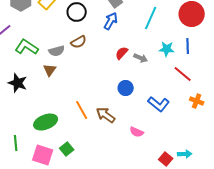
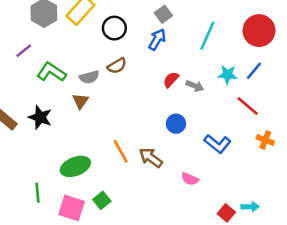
blue line: (188, 46) -> (254, 71), turned 42

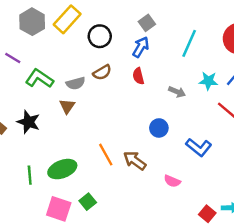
purple line: (24, 51) -> (13, 58), turned 70
red semicircle: (171, 80) -> (138, 76), moved, turned -56
green line: (38, 193) -> (30, 175), moved

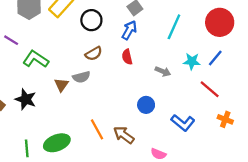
gray semicircle: (76, 83) -> (81, 77), moved

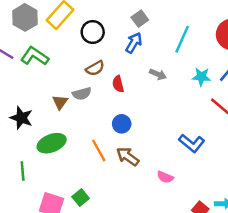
red semicircle: (127, 57) -> (118, 84), moved
green L-shape: (36, 59) -> (35, 56), moved
gray arrow: (163, 71) -> (158, 74), moved
blue circle: (146, 105) -> (122, 124), moved
green ellipse: (57, 143) -> (52, 143), moved

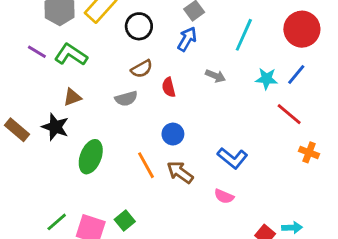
brown triangle: (60, 102) -> (72, 97), moved, turned 35
green ellipse: (52, 143) -> (91, 157), turned -48
blue L-shape: (192, 143) -> (232, 158), moved
green line: (23, 171) -> (57, 222), moved, turned 54

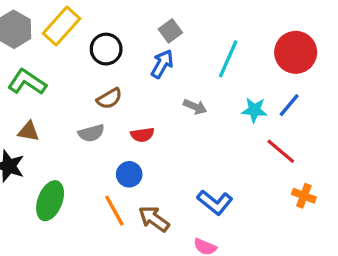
red semicircle: (169, 87) -> (142, 135), moved, turned -84
brown triangle: (72, 97) -> (29, 131), turned 30
blue circle: (173, 134) -> (129, 174), moved

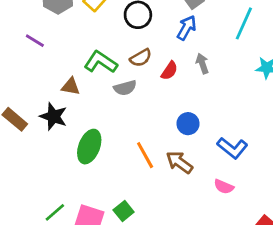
green L-shape: (27, 82) -> (101, 62), moved
gray arrow: (195, 107) -> (202, 64), moved, turned -132
red semicircle: (142, 135) -> (169, 71), moved, turned -48
blue circle: (129, 174) -> (188, 124), moved

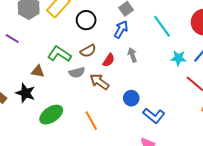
cyan line: (244, 23) -> (162, 26), turned -60
blue circle: (188, 124) -> (131, 98), moved
green ellipse: (89, 147) -> (51, 115), turned 35
brown arrow: (179, 162) -> (99, 82), moved

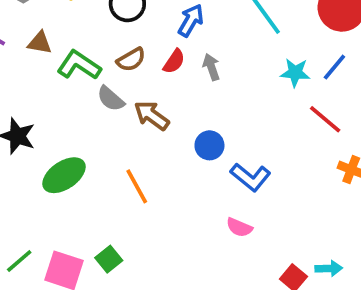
red semicircle: (109, 60) -> (174, 61), moved
brown triangle: (38, 71) -> (40, 43), moved
gray semicircle: (77, 72) -> (111, 99), turned 56

